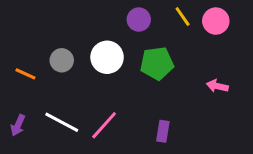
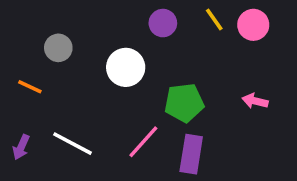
gray circle: (62, 60) -> (58, 48), moved
green pentagon: (157, 63) -> (184, 103), moved
pink line: (104, 125) -> (143, 142), moved
purple rectangle: (163, 131) -> (191, 154), size x1.5

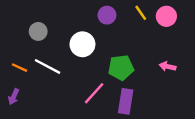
orange line: (30, 87) -> (20, 68), moved
white line: (72, 144) -> (48, 66), moved

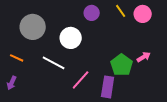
gray circle: (38, 31) -> (33, 27), size x1.6
white line: (48, 66) -> (54, 63), moved
pink arrow: (168, 66) -> (144, 57), turned 136
green pentagon: (121, 68) -> (122, 65), moved, turned -30

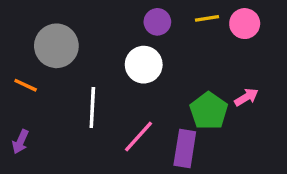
yellow line: (121, 11) -> (207, 18), turned -64
white circle: (71, 38) -> (144, 65), moved
orange line: (17, 58) -> (26, 85), moved
white line: (54, 63) -> (92, 107), turned 65

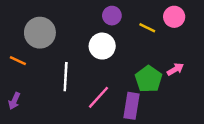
yellow line: (207, 18) -> (147, 28), moved, turned 35

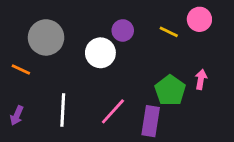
purple circle: (112, 16) -> (123, 30), moved
white circle: (102, 46) -> (100, 53), moved
pink arrow: (175, 69) -> (201, 79), turned -49
white line: (66, 77) -> (63, 110), moved

